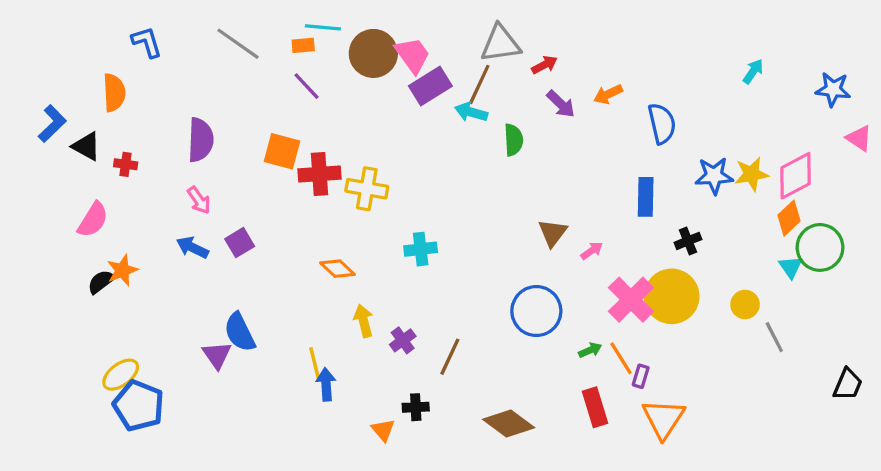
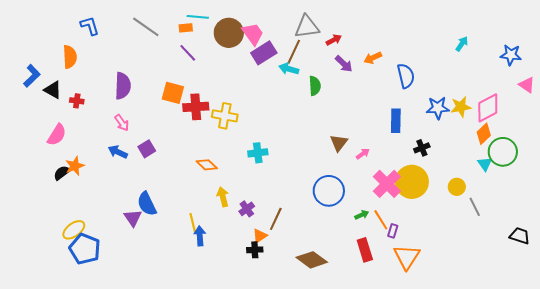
black trapezoid: (848, 384) -> (520, 236), turned -95
orange triangle: (383, 430) -> (260, 236), moved, turned 35

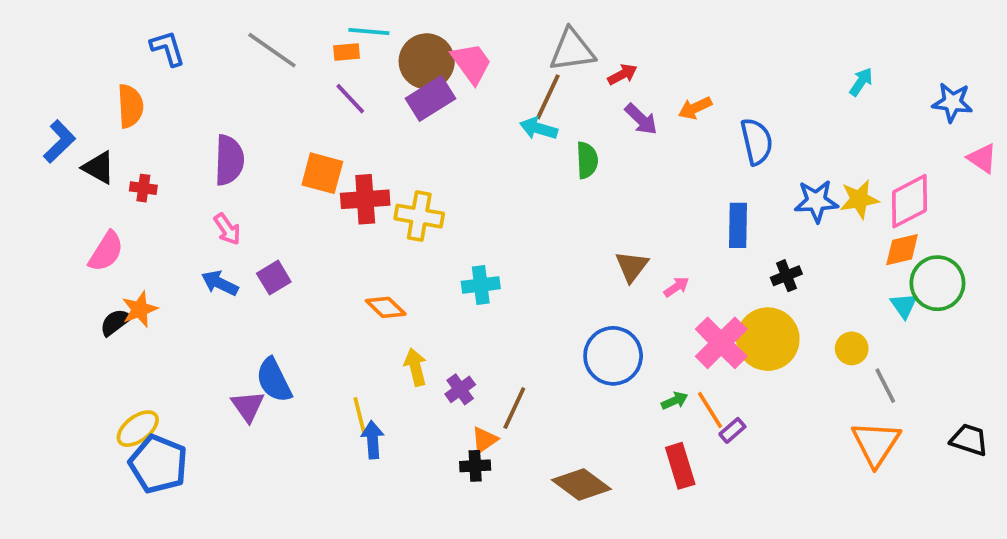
purple rectangle: (264, 53) -> (430, 99), moved
orange diamond: (484, 134) -> (902, 250), turned 30
purple rectangle: (393, 231) -> (732, 430), turned 32
orange triangle: (407, 257) -> (876, 443), moved

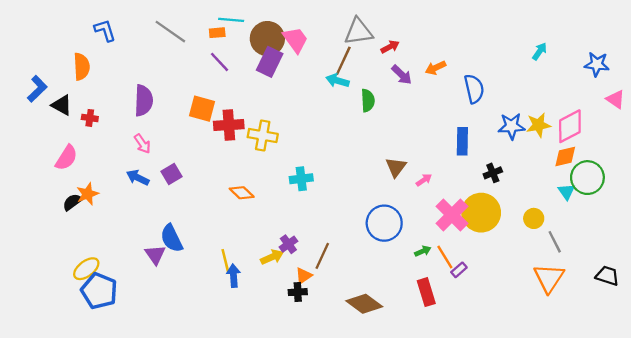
purple rectangle: (430, 99) -> (270, 62), turned -32
yellow arrow: (415, 367) -> (272, 257), moved, turned 80

